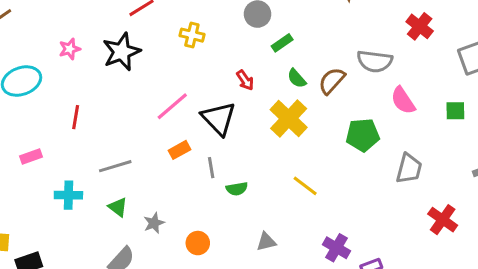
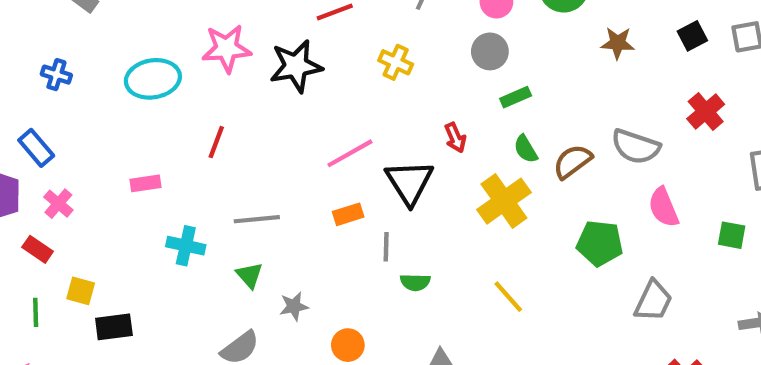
pink star: (70, 49) -> (227, 48), size x1.6

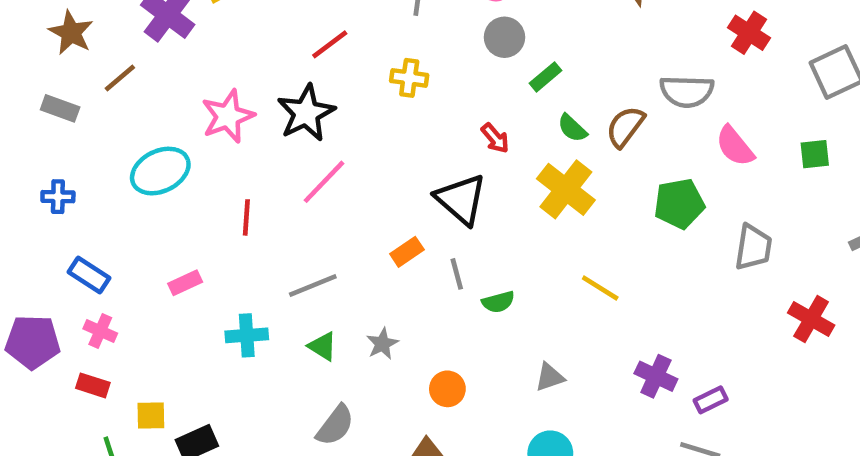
blue rectangle: (36, 148) -> (89, 275), moved
pink line: (350, 153) -> (324, 182), moved
gray star: (294, 306) -> (382, 344), moved

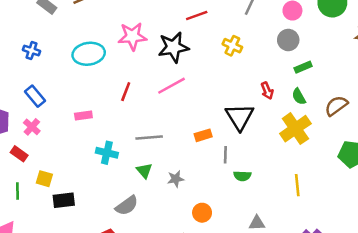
green semicircle: (572, 128) -> (299, 97), moved
yellow line: (600, 288) -> (297, 185), turned 35
gray semicircle: (335, 425) -> (127, 206), moved

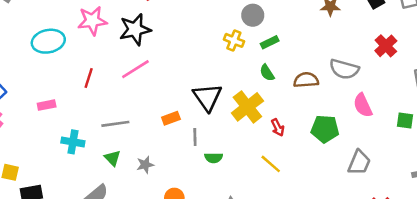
yellow cross: (232, 46) -> (234, 40), moved
red arrow: (267, 91) -> (278, 127), moved
brown semicircle: (336, 106) -> (306, 80), turned 35
yellow cross: (295, 129) -> (247, 107), moved
yellow line: (297, 185) -> (271, 164), turned -40

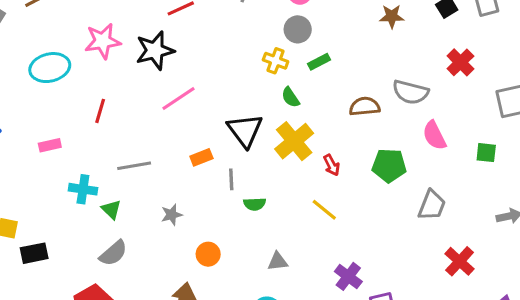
pink line: (135, 69) -> (179, 98), moved
green semicircle: (267, 73) -> (291, 97), moved
green triangle: (112, 158) -> (111, 210), moved

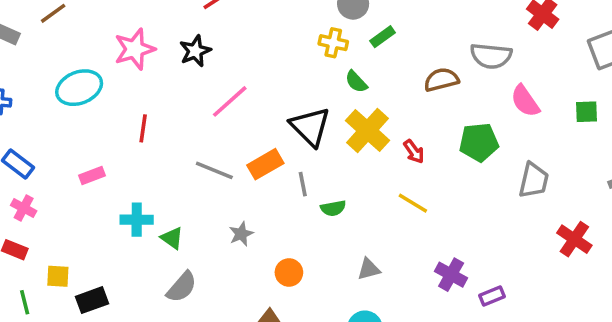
black star: (155, 50) -> (195, 51), size x0.7
orange rectangle: (201, 157) -> (265, 164), size x1.4
gray line: (134, 166) -> (214, 170), moved, turned 40

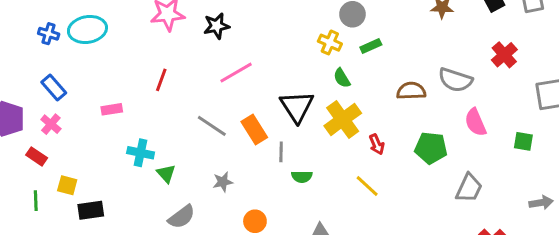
cyan ellipse: (79, 88) -> (87, 29), moved
orange rectangle: (265, 164) -> (254, 130), turned 76
gray semicircle: (182, 287) -> (182, 217), moved

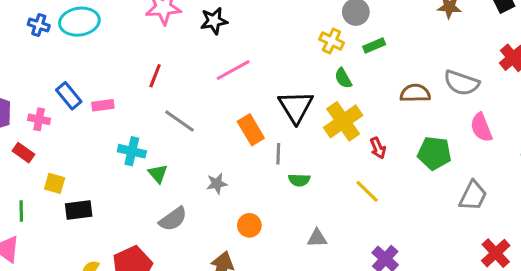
blue rectangle: (54, 88) -> (69, 96), moved
pink cross: (51, 124) -> (39, 119), turned -30
gray line: (212, 126) -> (179, 121), moved
green line: (36, 201) -> (21, 211), moved

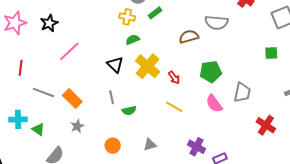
green semicircle: (343, 78) -> (133, 40), moved, turned 112
black triangle: (296, 107) -> (115, 65), size x0.7
pink semicircle: (481, 127) -> (214, 104), moved
orange rectangle: (251, 130) -> (72, 98), moved
orange circle: (249, 225) -> (113, 146), moved

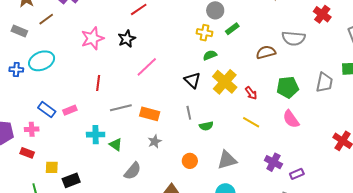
gray line: (43, 92) -> (121, 108), turned -35
gray trapezoid: (242, 92) -> (324, 82), moved
orange rectangle: (72, 98) -> (150, 114), turned -30
gray triangle: (150, 145) -> (227, 160), size x1.5

